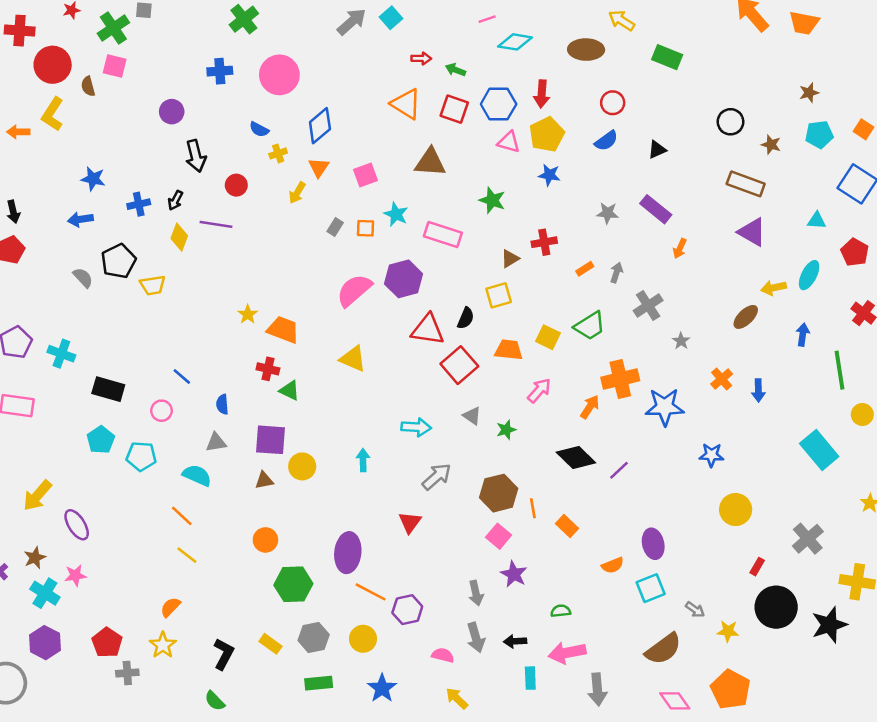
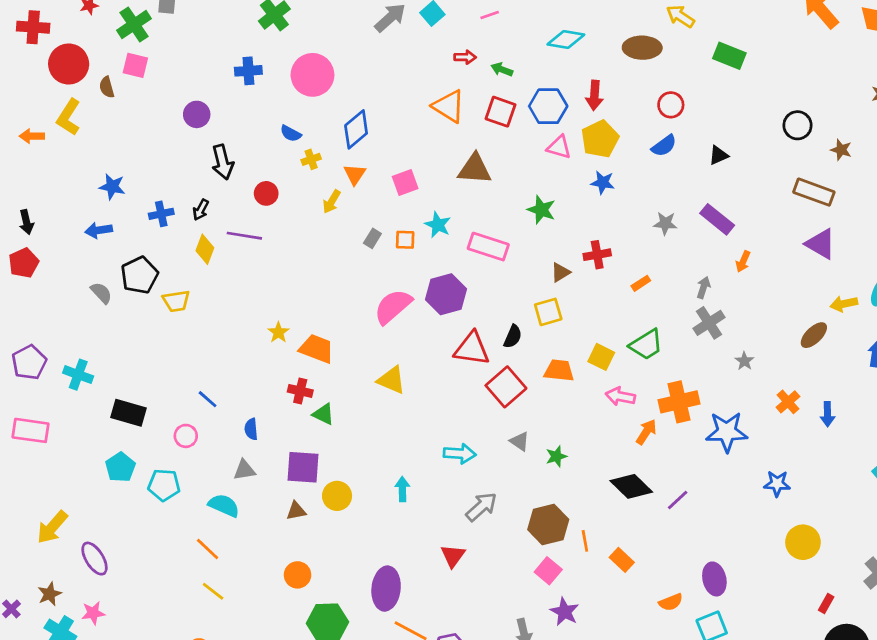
pink line: (487, 19) -> (490, 15), moved
gray arrow: (616, 273) -> (704, 287), moved
pink arrow: (539, 390) -> (620, 396), moved, turned -120

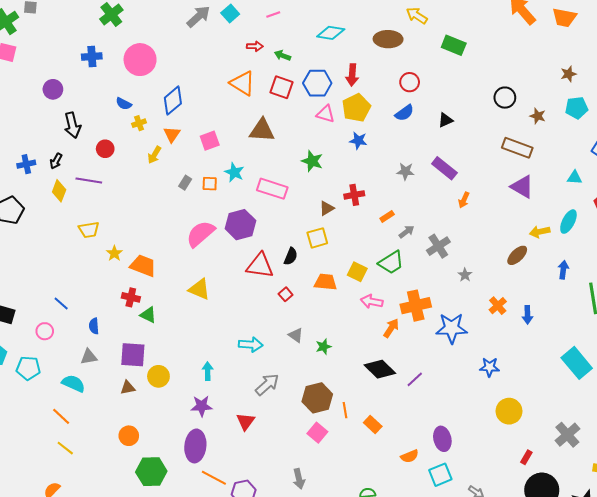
gray arrow: (704, 287) -> (407, 232), moved, turned 35
yellow trapezoid: (176, 301) -> (89, 230), moved
red square: (506, 387) -> (286, 294), size x0.5
purple star: (565, 612) -> (202, 406), moved, turned -30

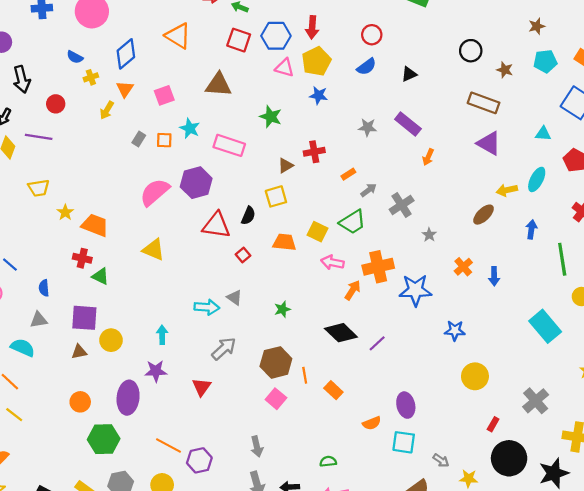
orange triangle: (243, 83) -> (178, 36), moved
gray triangle: (296, 335) -> (234, 298), moved
purple ellipse: (195, 446) -> (128, 398), moved
cyan square: (440, 475) -> (404, 442), turned 30

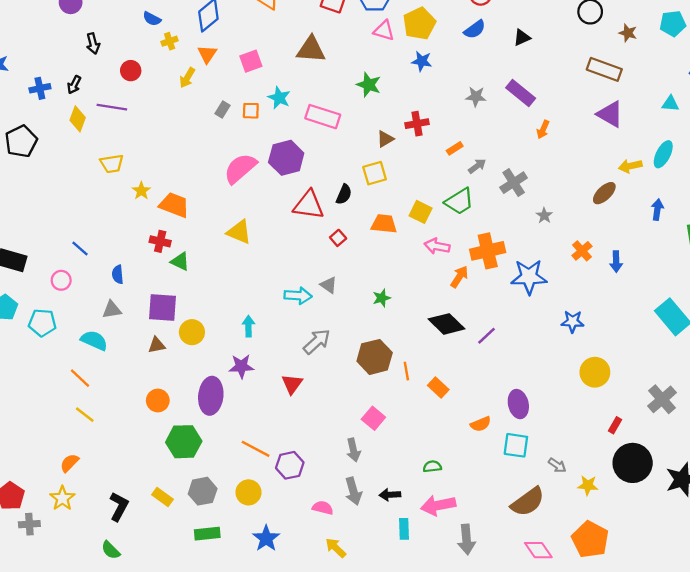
black arrow: (22, 79) -> (93, 44), size x0.7
pink square: (276, 399) -> (373, 418), moved

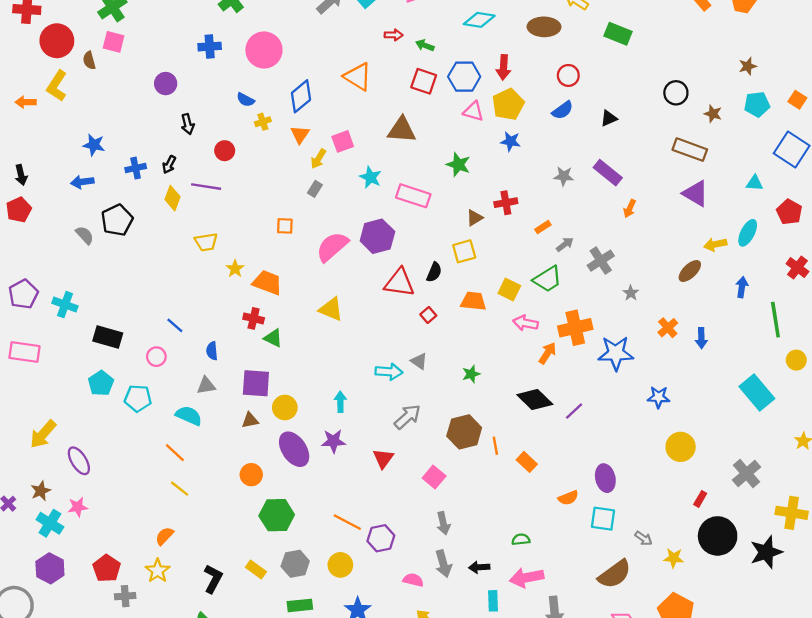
yellow arrow: (187, 78) -> (318, 159), moved
orange square: (251, 111) -> (285, 226), moved
purple ellipse: (211, 396) -> (294, 449), moved, turned -40
pink square: (373, 418) -> (434, 477), moved

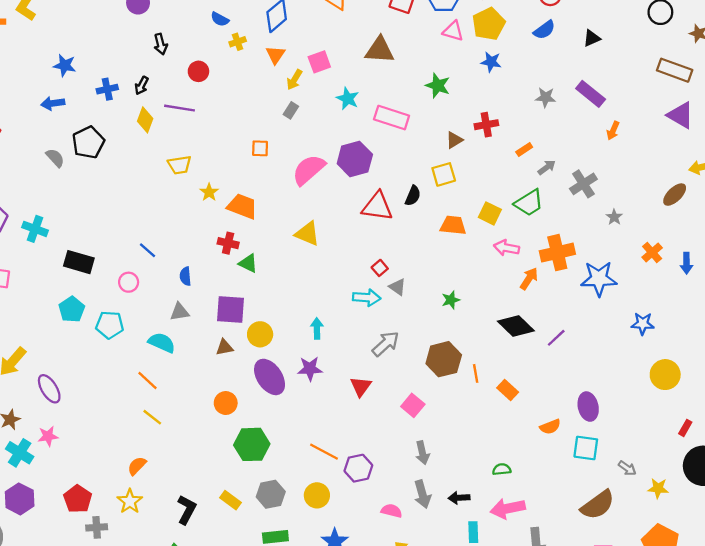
red square: (428, 315) -> (380, 268), moved

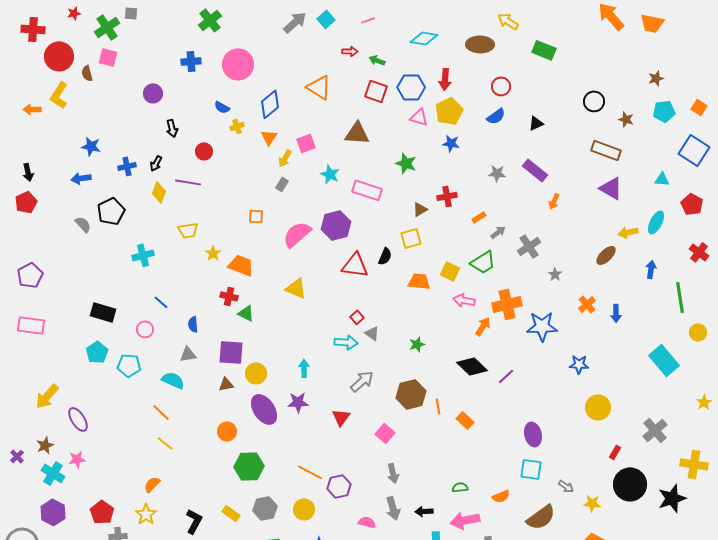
cyan cross: (35, 229) -> (143, 255), moved, turned -35
orange semicircle: (550, 427) -> (501, 496), moved

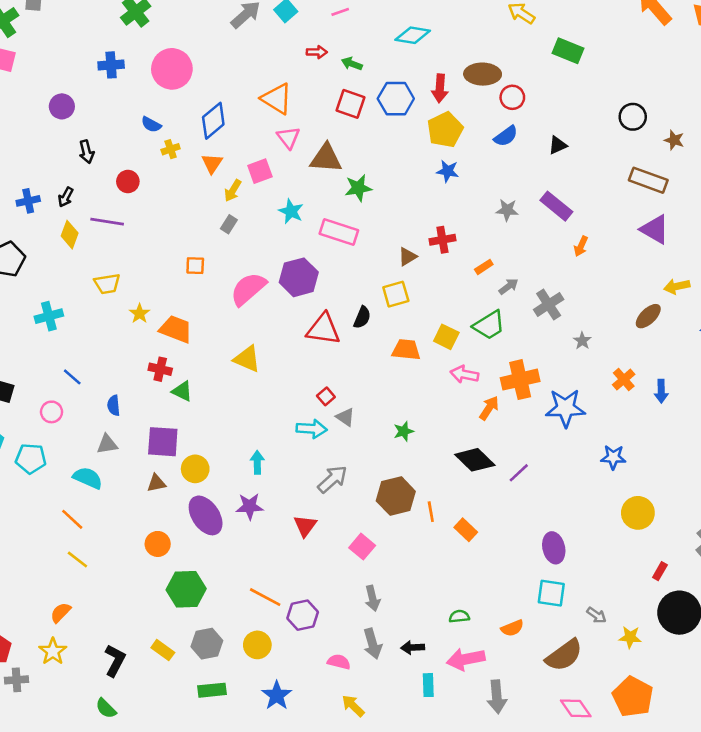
brown ellipse: (480, 44) -> (483, 74), moved
pink triangle: (419, 117) -> (288, 137), moved, turned 36
green star: (406, 163) -> (358, 188), moved, turned -30

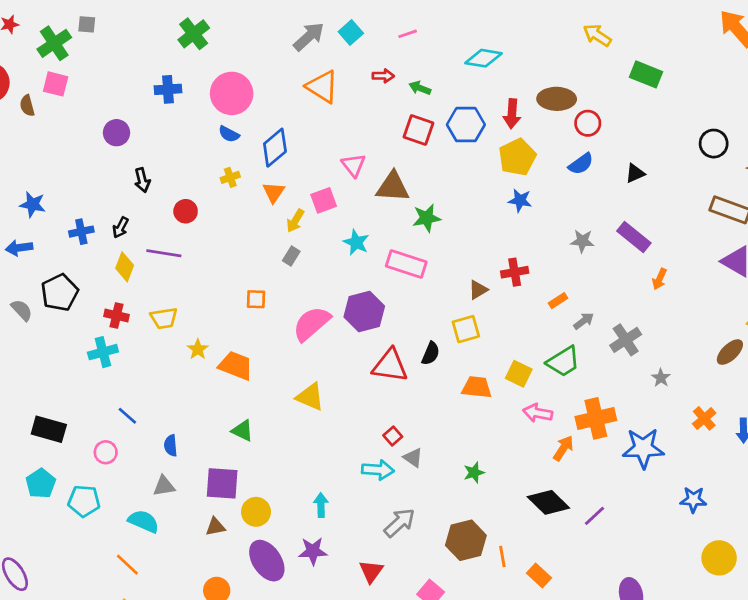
orange triangle: (277, 99) -> (322, 87), moved
blue semicircle: (151, 125) -> (229, 134), moved
red cross: (160, 369) -> (117, 316), moved

